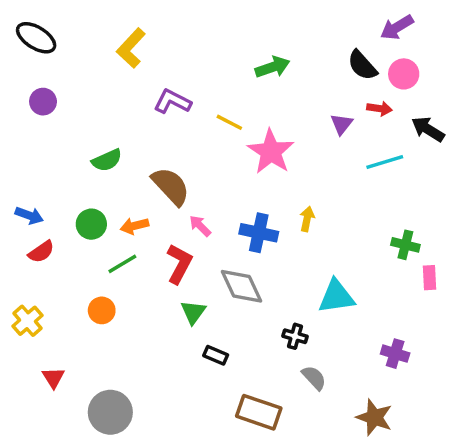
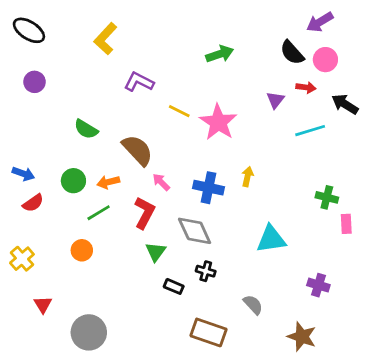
yellow line: (229, 122) -> (179, 111), moved
green semicircle: (107, 160) -> (86, 129), turned 55
black cross: (295, 336) -> (206, 271), moved

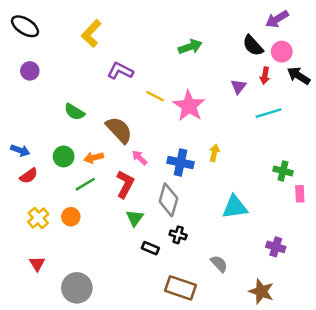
red arrow: (306, 87) -> (265, 76), turned 91
black arrow: (345, 104) -> (299, 76), moved
gray diamond: (195, 231) -> (168, 200), turned 40
yellow cross: (22, 259) -> (38, 218), moved

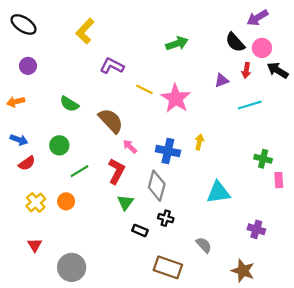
purple triangle: (238, 87) -> (222, 80), turned 32
orange arrow: (94, 158) -> (16, 102), moved

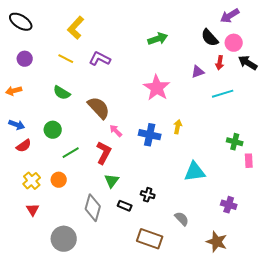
yellow line: (144, 89) -> (66, 59), moved
gray diamond: (157, 186) -> (93, 208), moved
red triangle: (35, 245) -> (33, 210), moved

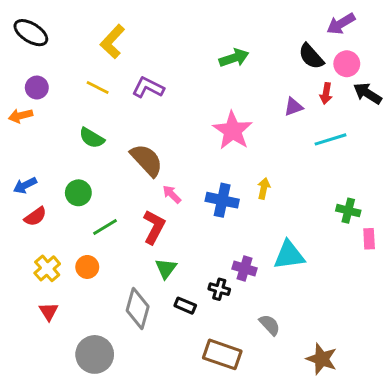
orange arrow: (14, 91) -> (20, 116), moved
blue arrow: (17, 125) -> (25, 185), turned 133
purple cross: (229, 205) -> (244, 268), moved

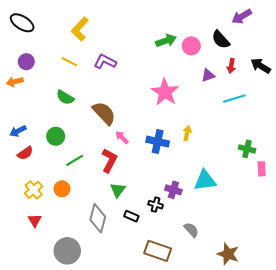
pink circle: (347, 64) -> (191, 46), moved

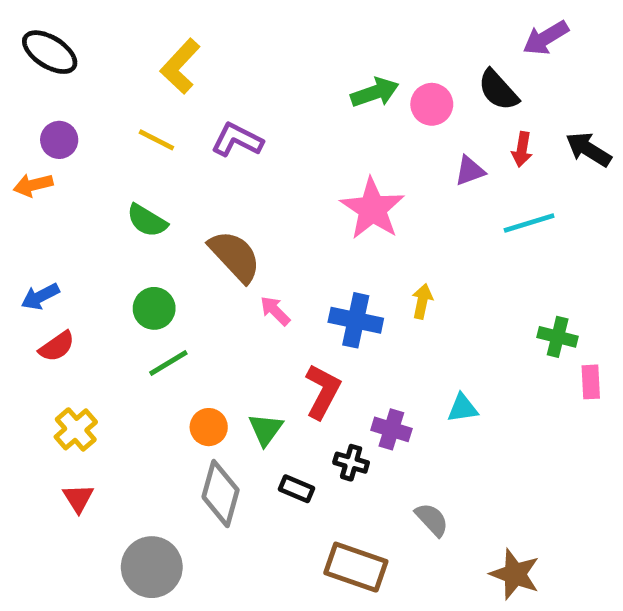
green circle: (56, 136) -> (154, 308), moved
red L-shape: (109, 160) -> (323, 391), moved
cyan triangle: (205, 180) -> (463, 408), size x0.6
orange circle: (62, 189) -> (209, 427), moved

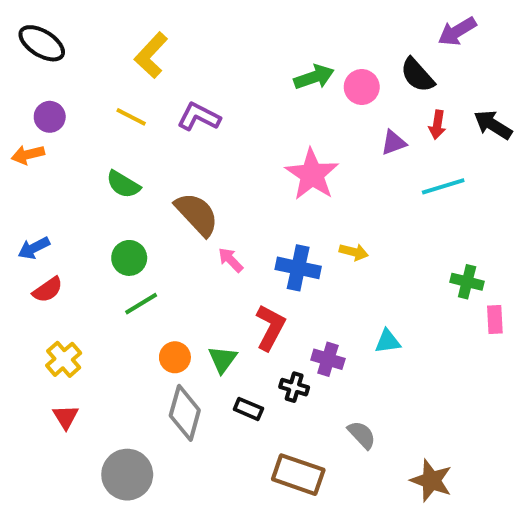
yellow arrow: (422, 301) -> (354, 252), turned 92

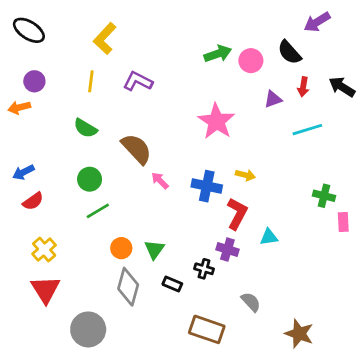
yellow line: (131, 117) -> (91, 81), turned 70
red L-shape: (270, 327) -> (237, 214), moved
red triangle: (66, 417) -> (45, 289), size x1.6

